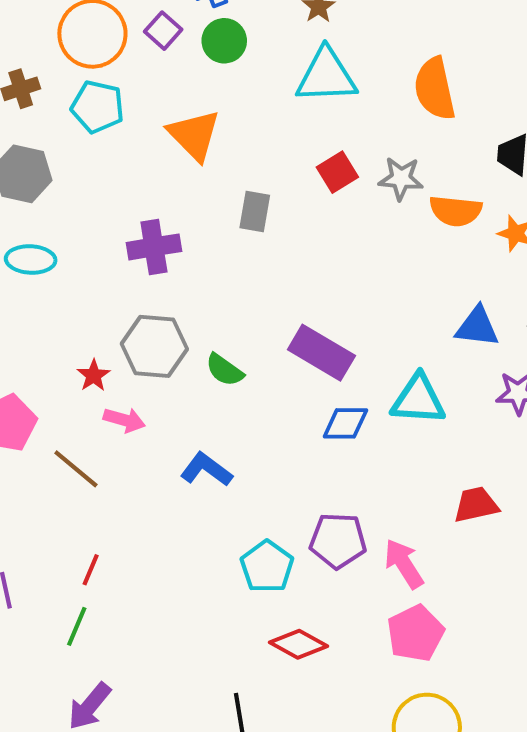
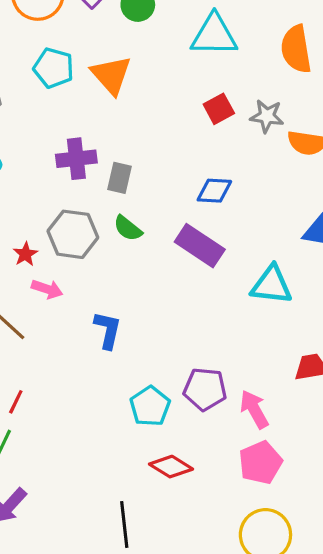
cyan pentagon: (98, 107) -> (54, 68), moved
gray rectangle: (255, 211) -> (119, 178), moved
green semicircle: (224, 370) -> (128, 228), moved
blue diamond: (345, 423) -> (214, 191), moved
blue L-shape: (206, 470) -> (108, 330), turned 63

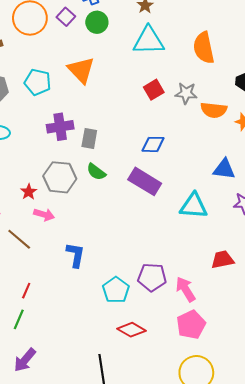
cyan pentagon: (54, 68) -> (38, 82), moved
blue L-shape: (108, 330) -> (75, 255), moved

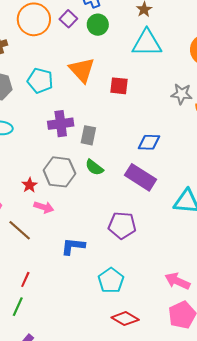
red square: (154, 90) -> (119, 86), moved, turned 36
blue L-shape: (75, 255) -> (73, 246), turned -95
purple pentagon: (152, 277) -> (122, 225), moved
pink arrow: (186, 289) -> (177, 281), turned -35

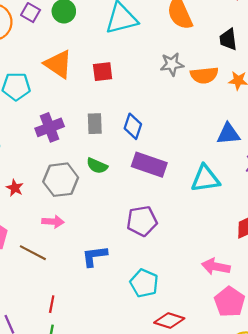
gray rectangle: (88, 135) -> (95, 124), moved
blue diamond: (149, 142) -> (133, 126), moved, turned -60
red star: (30, 185) -> (15, 188), moved

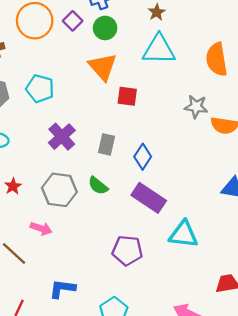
orange triangle: (58, 64) -> (103, 67), moved
purple cross: (50, 127) -> (62, 137), turned -36
cyan triangle: (205, 179) -> (183, 234), moved
blue L-shape: (94, 256) -> (62, 289), moved

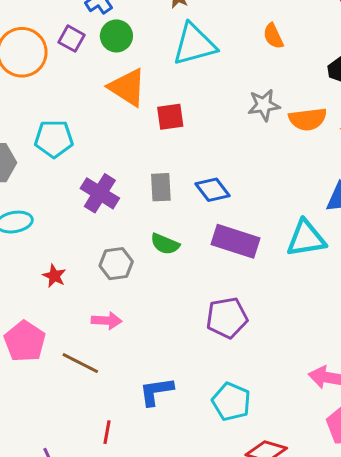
orange semicircle: (217, 59) -> (273, 36), size x0.6
blue diamond: (143, 157) -> (212, 190), turned -55
gray hexagon: (59, 190) -> (116, 264), size x0.7
cyan triangle: (183, 234) -> (306, 238), moved

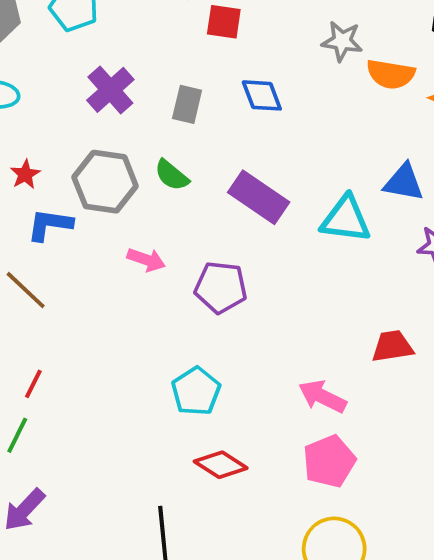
blue diamond: (212, 190) -> (262, 95), moved
gray hexagon: (116, 264) -> (105, 182), size x1.5
pink arrow: (107, 321) -> (146, 260), moved
blue L-shape: (156, 391) -> (50, 225), moved

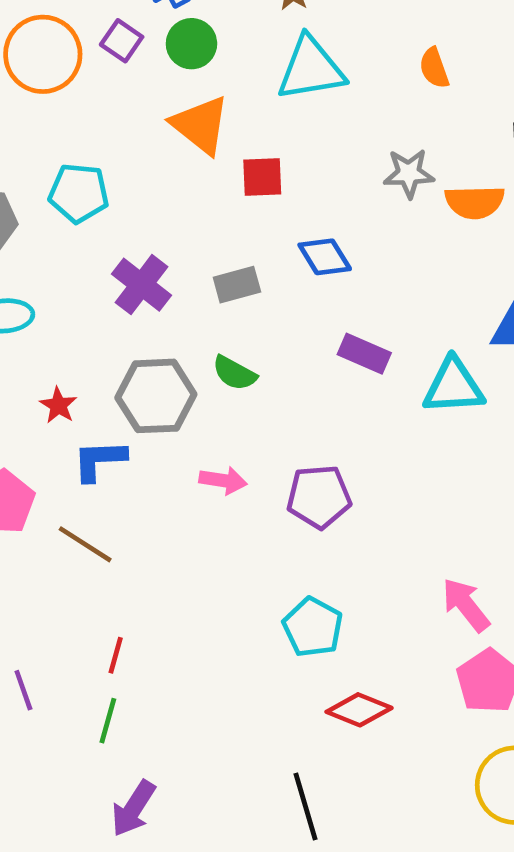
gray rectangle: (187, 104) -> (237, 285), turned 72
purple rectangle: (259, 197) -> (364, 354), moved, size x0.7
pink arrow: (322, 397) -> (466, 605), turned 36

